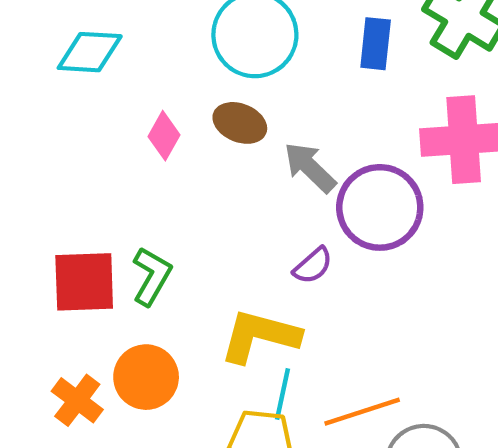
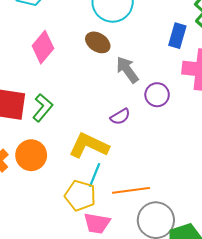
blue rectangle: (376, 44) -> (177, 36), moved
pink diamond: (164, 136) -> (43, 47), moved, size x1.4
purple circle: (380, 207) -> (157, 95), size x0.6

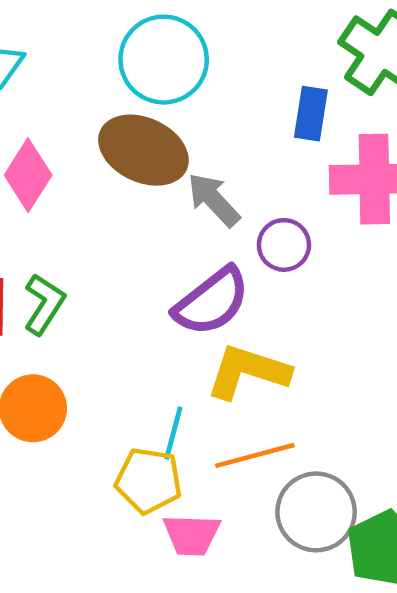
brown ellipse: (98, 42) -> (143, 150), size x1.6
purple semicircle: (120, 117) -> (212, 302), size x1.8
yellow L-shape: (89, 146) -> (248, 372), moved

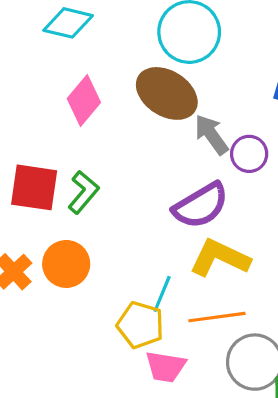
purple circle: (284, 245) -> (249, 154), moved

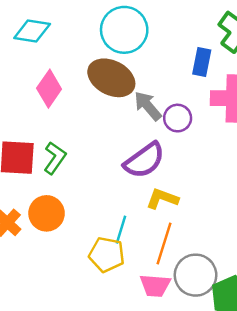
yellow L-shape: (220, 258) -> (162, 199), size x0.7
orange line: (217, 317) -> (164, 244), turned -60
pink trapezoid: (166, 367) -> (155, 286), moved

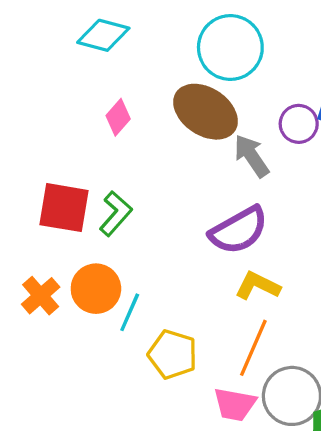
pink diamond: (49, 89) -> (118, 117), size x0.7
purple circle: (178, 118) -> (299, 124), moved
cyan line: (121, 230) -> (130, 312), moved

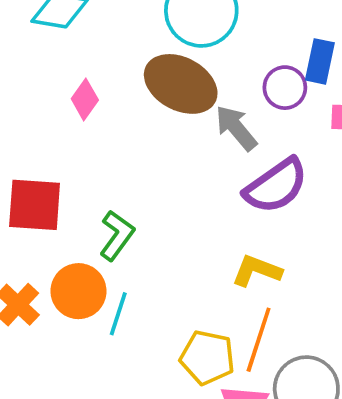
green L-shape: (116, 214) -> (117, 235), moved
purple semicircle: (239, 230) -> (276, 186), moved
yellow pentagon: (173, 354) -> (207, 358), moved

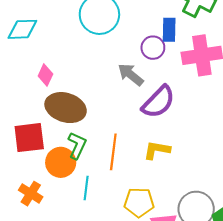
brown ellipse: (181, 84) -> (66, 108), moved
orange circle: (78, 291) -> (61, 162), moved
orange line: (259, 340) -> (113, 152), moved

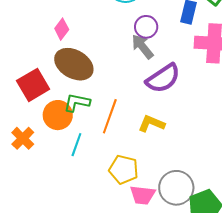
purple circle: (153, 48) -> (146, 27), moved
red square: (29, 138) -> (33, 85), turned -36
green L-shape: (77, 145) -> (77, 103), turned -116

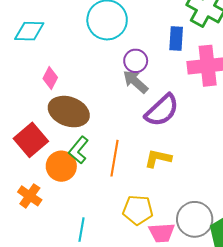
green L-shape: (77, 103) -> (78, 150), turned -52
cyan line: (76, 145) -> (82, 230), moved

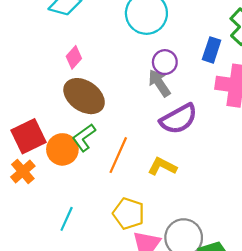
red square: (31, 140) -> (28, 136), moved

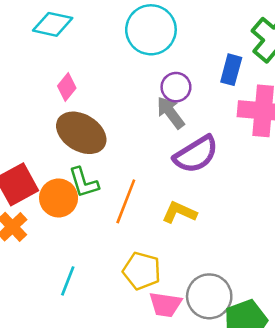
green L-shape: (84, 138) -> (84, 183), turned -68

